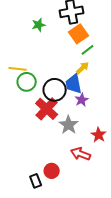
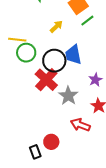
yellow arrow: (83, 68) -> (56, 27), moved
purple star: (82, 100) -> (95, 80), moved

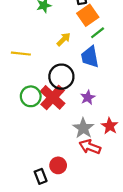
green circle: (26, 53) -> (31, 96), moved
blue trapezoid: (73, 55) -> (90, 57), moved
purple star: (95, 80) -> (88, 97), moved
gray star: (68, 96) -> (83, 128), moved

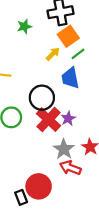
yellow arrow: (64, 39) -> (53, 54), moved
red cross: (53, 97) -> (48, 120), moved
red circle: (58, 165) -> (39, 186), size x1.5

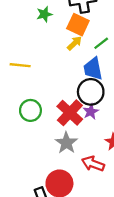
orange square: (68, 36) -> (78, 25), moved, turned -30
black circle: (42, 98) -> (91, 92), moved
gray star: (64, 149) -> (66, 143), moved

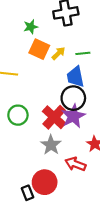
orange square: (78, 25) -> (39, 49), moved
green line: (101, 43) -> (83, 53), turned 32
purple star: (91, 112) -> (73, 116), size x1.6

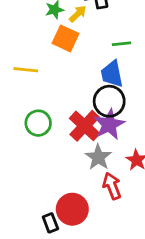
yellow arrow: (58, 53) -> (78, 14), moved
gray star: (51, 145) -> (98, 157), moved
red arrow: (75, 164) -> (112, 186), turned 48

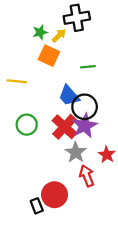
green line: (121, 44) -> (88, 67), moved
blue trapezoid: (112, 74) -> (69, 96), moved, turned -30

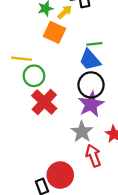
blue trapezoid: (69, 96) -> (90, 60), moved
green circle: (27, 125) -> (34, 76), moved
red cross: (65, 127) -> (44, 102), moved

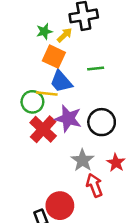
yellow line: (21, 59) -> (47, 93), moved
blue trapezoid: (90, 60) -> (61, 82), moved
black circle: (91, 85) -> (102, 122), moved
purple star: (91, 104) -> (68, 119), moved, turned -30

